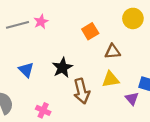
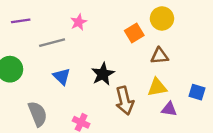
yellow circle: (133, 18) -> (162, 18), moved
gray line: (18, 25) -> (52, 43), moved
purple triangle: (132, 99) -> (169, 109), moved, turned -40

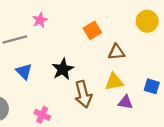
yellow circle: (162, 18) -> (147, 21), moved

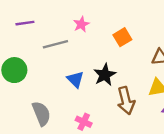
orange square: (92, 30) -> (122, 37), moved
blue triangle: (24, 71) -> (75, 79), moved

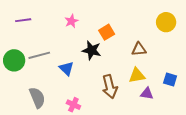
gray line: (55, 44) -> (39, 55), moved
black star: (105, 75) -> (92, 50), moved, turned -30

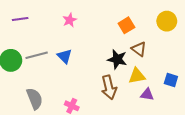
orange square: (107, 32) -> (126, 25), moved
brown triangle: (139, 49) -> (139, 49), turned 42
black star: (92, 50) -> (117, 59), moved
blue triangle: (66, 68) -> (65, 56), moved

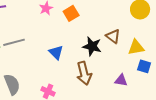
orange square: (126, 25) -> (71, 13), moved
blue triangle: (65, 56) -> (56, 52), moved
yellow triangle: (137, 76) -> (136, 47), moved

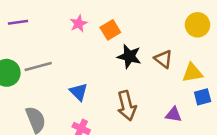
black star: (92, 46) -> (129, 56), moved
blue triangle: (56, 52) -> (79, 92), moved
blue square: (144, 66) -> (203, 97), turned -32

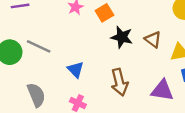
gray line: (38, 67) -> (39, 46), turned 40
purple triangle: (173, 115) -> (162, 90), size x1.5

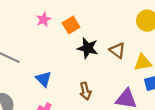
brown arrow: (119, 82) -> (85, 91), size x0.7

